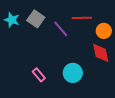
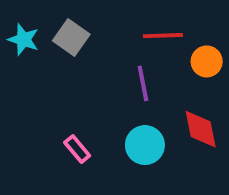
purple line: (61, 29) -> (143, 83), moved, turned 30
red diamond: (101, 53) -> (201, 129), moved

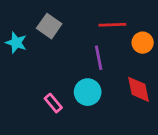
cyan star: (23, 40) -> (16, 43), moved
cyan circle: (145, 145) -> (88, 92), moved

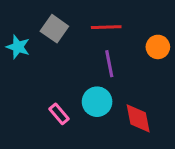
red line: (112, 25) -> (106, 27), moved
red diamond: (138, 89) -> (138, 118), moved

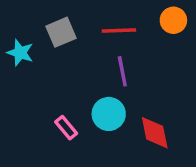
gray square: (54, 29) -> (61, 32), turned 32
orange circle: (158, 47) -> (173, 20), moved

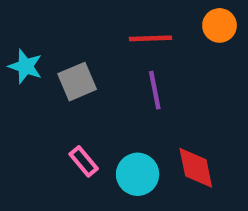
gray square: (61, 32) -> (77, 82), moved
cyan circle: (109, 114) -> (138, 174), moved

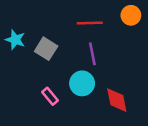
gray square: (77, 82) -> (46, 49), turned -35
cyan circle: (138, 174) -> (82, 83), moved

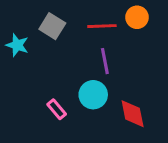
orange circle: (131, 15) -> (137, 17), moved
gray square: (46, 49) -> (52, 26), moved

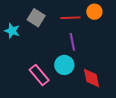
pink rectangle: (57, 109) -> (39, 75), size x1.5

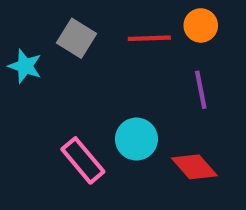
purple line: (72, 42) -> (201, 90), moved
red diamond: (91, 78) -> (194, 167), turned -30

